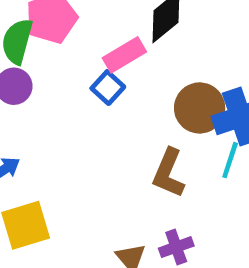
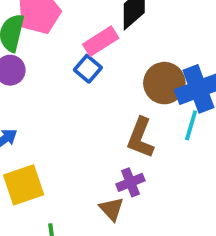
purple cross: (176, 247) -> (130, 182), moved

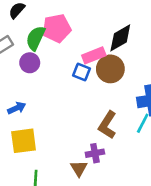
blue square: (88, 69) -> (82, 72), turned -30
brown circle: (164, 83) -> (110, 69), moved

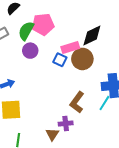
purple circle: (30, 63) -> (30, 51), moved

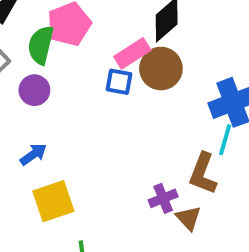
purple circle: (30, 51) -> (34, 90), moved
brown L-shape: (77, 102) -> (203, 174), moved
brown triangle: (52, 134) -> (188, 218), moved

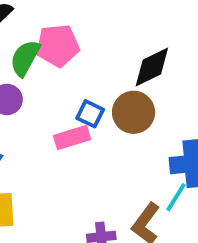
pink rectangle: (132, 53) -> (72, 137), moved

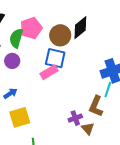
brown circle: (134, 112) -> (60, 35), moved
blue square: (90, 114) -> (55, 58), size x1.5

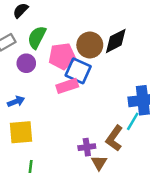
pink pentagon: (31, 28) -> (62, 56), moved

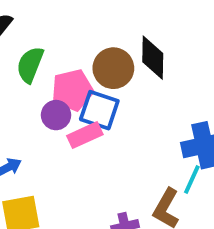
black diamond: (116, 41) -> (153, 58), turned -56
purple circle: (26, 63) -> (56, 115), moved

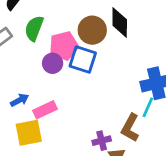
pink rectangle: (85, 135) -> (45, 110), moved

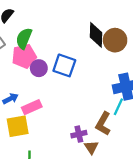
brown circle: (92, 30) -> (115, 40), moved
pink pentagon: (64, 46) -> (24, 56), moved

